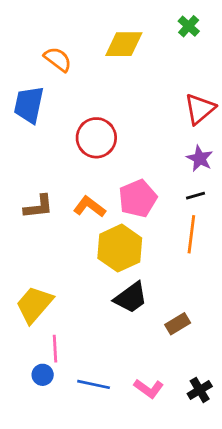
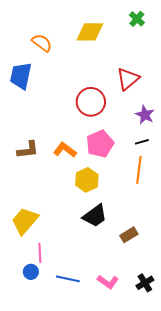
red triangle: (200, 109) -> (128, 79), moved
red circle: (96, 138) -> (91, 102), moved
yellow hexagon: (120, 248) -> (87, 180), size x0.7

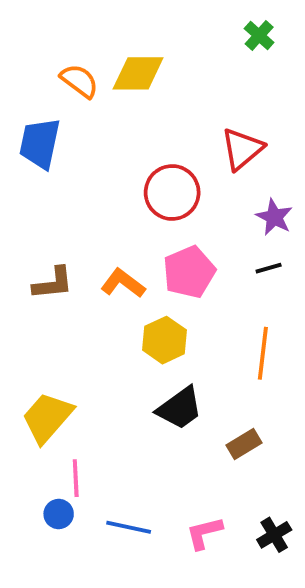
yellow diamond: (90, 32) -> (138, 73), moved
orange line: (139, 170) -> (263, 353), moved
pink L-shape: (108, 282) -> (204, 533), turned 130

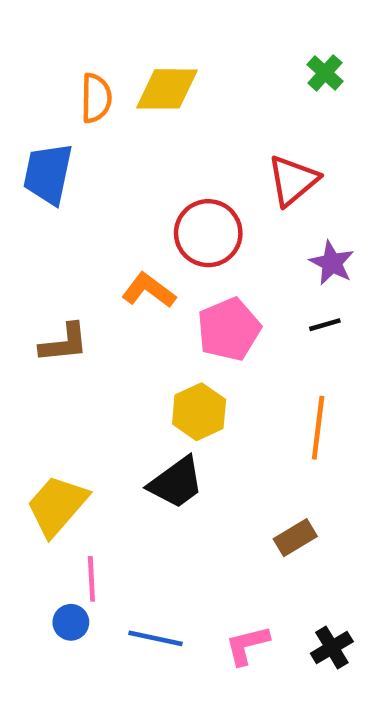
green cross: (259, 36) -> (325, 73), moved
orange semicircle: (79, 81) -> (96, 98), turned 54
orange L-shape: (123, 283) -> (149, 290), moved
black trapezoid: (180, 408) -> (176, 483), moved

